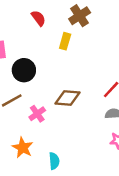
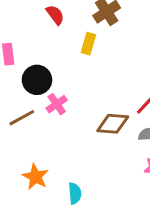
brown diamond: (67, 98) -> (113, 124), moved
pink cross: (37, 114) -> (57, 104), moved

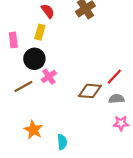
yellow rectangle: (88, 44) -> (40, 32), moved

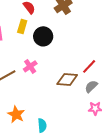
black circle: (34, 59) -> (43, 36), moved
gray semicircle: (117, 99) -> (91, 86), turned -40

